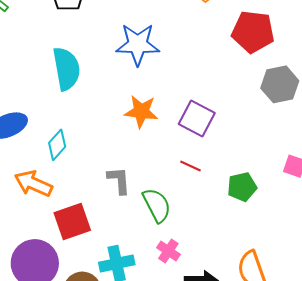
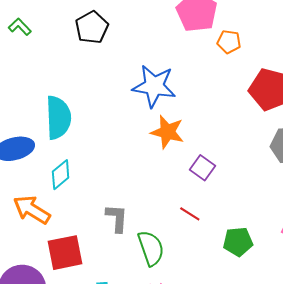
cyan semicircle: (66, 69) -> (58, 118), moved
orange star: (141, 111) -> (167, 132), moved
purple square: (197, 119) -> (203, 168), size x0.7

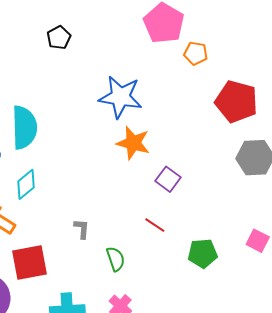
black pentagon: (92, 27) -> (59, 38), size x0.7
gray L-shape: (117, 218) -> (82, 229), size x0.7
green semicircle: (151, 248) -> (116, 259), size x0.7

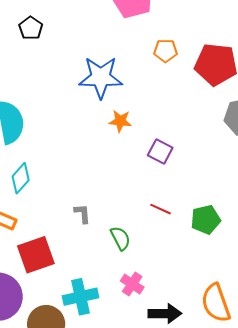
orange pentagon: (196, 53) -> (165, 51), moved
orange star: (133, 143) -> (120, 121), size x0.7
red line: (155, 225) -> (161, 209), moved

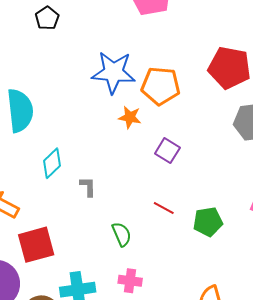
orange pentagon: (165, 51) -> (161, 86), moved, size x1.6
cyan diamond: (21, 178) -> (52, 163), moved
gray L-shape: (82, 214) -> (88, 187), moved
pink cross: (132, 284) -> (130, 281), turned -30

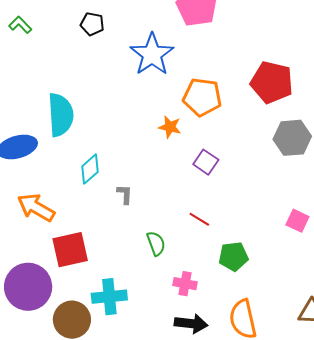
black pentagon: (47, 18) -> (92, 24), turned -30
blue star: (113, 72) -> (152, 54), moved, turned 30
green pentagon: (208, 222) -> (233, 256), moved
pink cross: (130, 281) -> (185, 284), moved

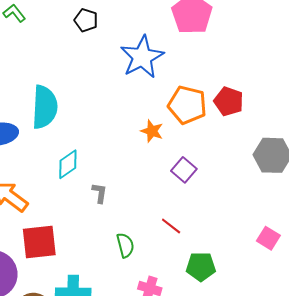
red pentagon: (272, 82) -> (229, 101), moved, size x0.7

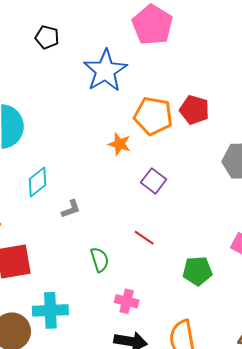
gray L-shape: (100, 193) -> (71, 209), turned 65
green pentagon: (201, 267) -> (197, 271), moved

